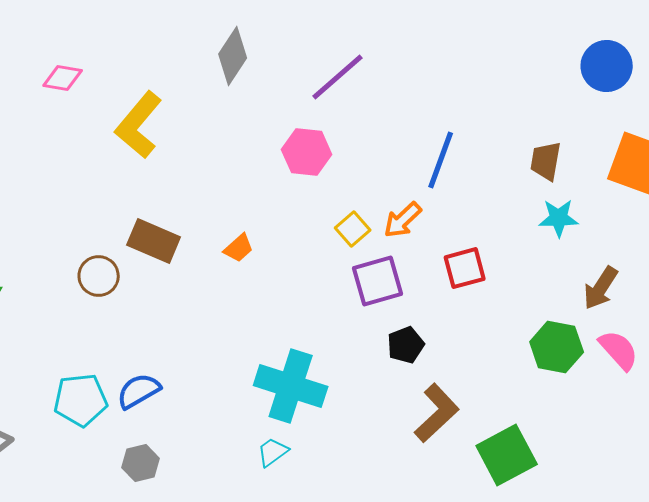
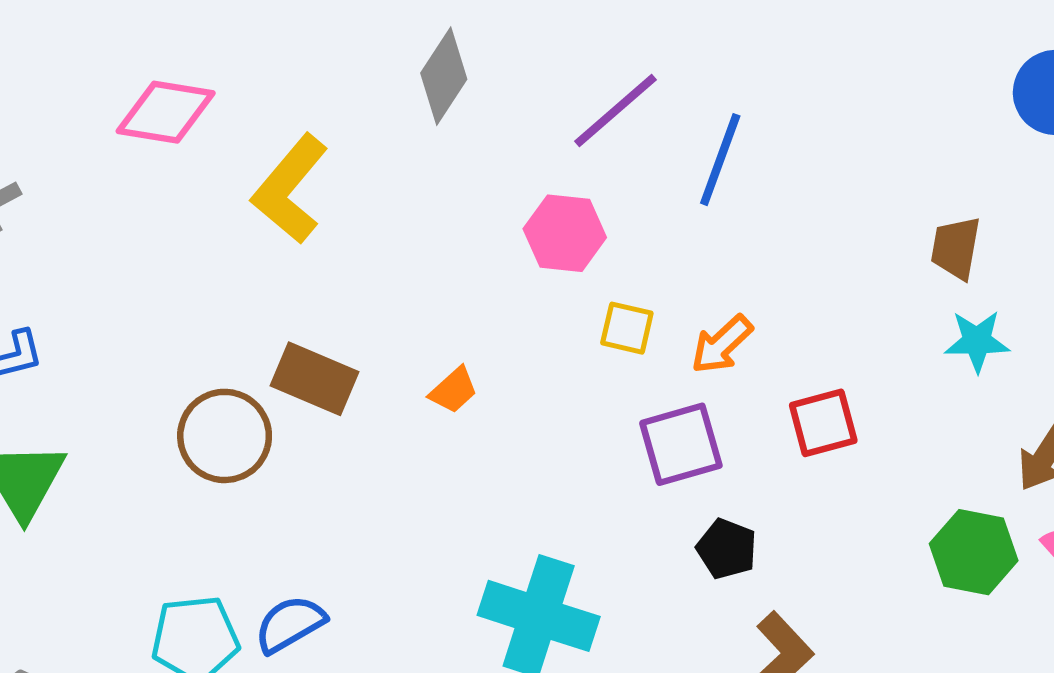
pink diamond: (63, 78) -> (166, 112), size x1.5
blue line: (441, 160) -> (720, 160), moved
yellow square: (353, 229) -> (627, 328), moved, turned -36
brown circle: (99, 276) -> (225, 436), size x1.4
black pentagon: (406, 345) -> (727, 549), turned -30

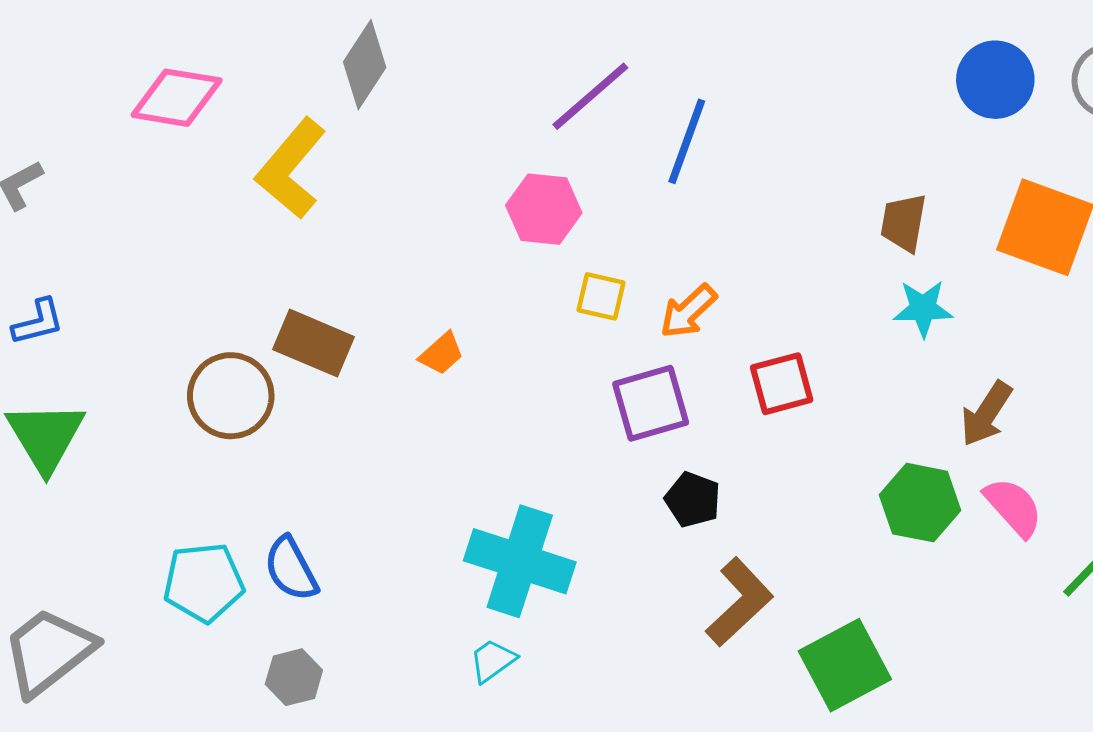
gray diamond: (444, 76) -> (365, 65), moved
blue semicircle: (290, 624) -> (291, 569), turned -88

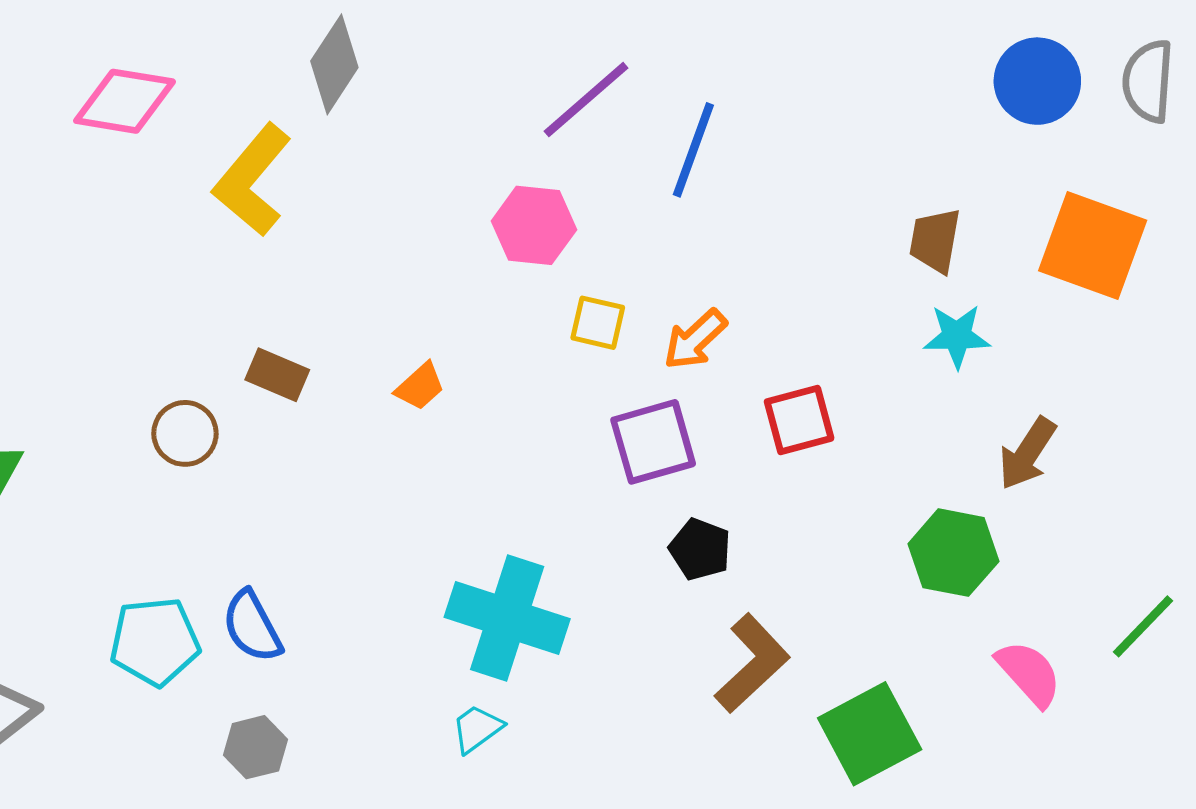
brown rectangle: (313, 343) -> (277, 375), size x0.7
brown circle: (231, 396) -> (185, 433), size x0.7
pink semicircle: (1013, 507) -> (1029, 673), moved

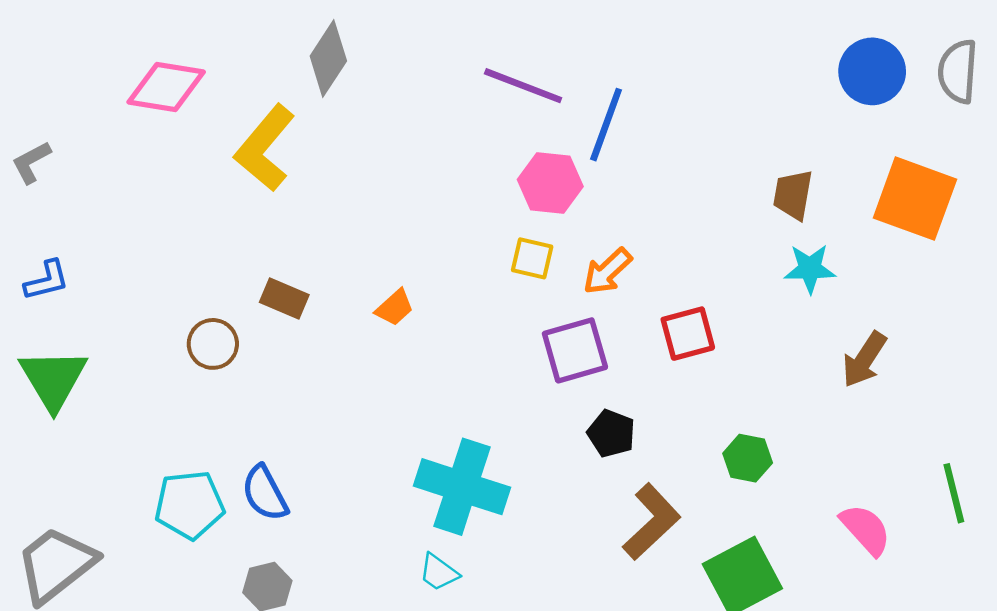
purple line: (586, 100) -> (523, 86), turned 62
pink hexagon: (534, 225) -> (550, 183), moved
green hexagon: (953, 553) -> (748, 458), moved, size x0.7
green line: (1143, 626) -> (954, 493), turned -58
cyan trapezoid: (477, 729) -> (439, 572), turned -108

